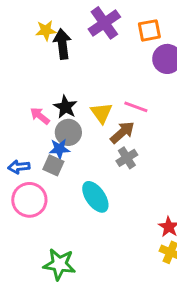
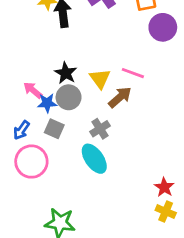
pink arrow: (40, 116) -> (33, 90), moved
blue star: (59, 149) -> (47, 103), moved
gray cross: (127, 158) -> (100, 129), moved
blue arrow: (19, 167) -> (21, 130), turned -48

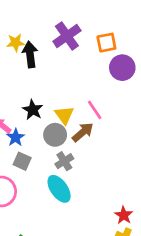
pink line: (133, 73) -> (95, 110), turned 36
gray circle: (69, 97) -> (55, 135), moved
blue star: (47, 103) -> (16, 137), turned -30

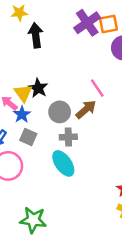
purple cross: (67, 36) -> (87, 23), moved
yellow star: (16, 43) -> (19, 13), moved
yellow triangle: (64, 115) -> (23, 93), moved
gray cross: (64, 161) -> (68, 137), turned 30

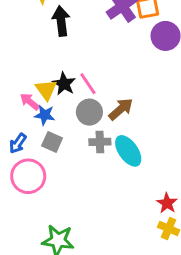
pink line: (97, 88) -> (88, 84), moved
blue star: (22, 114) -> (45, 115), turned -30
cyan ellipse: (63, 163) -> (128, 151), moved

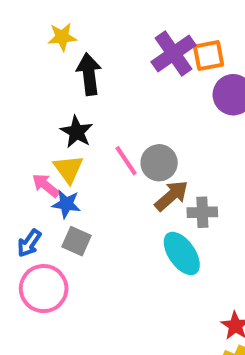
black star: (64, 84) -> (77, 132), moved
gray circle: (89, 112) -> (159, 163), moved
gray cross: (100, 142) -> (202, 212), moved

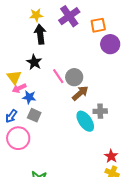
yellow star: (62, 37) -> (36, 15), moved
purple cross: (173, 53) -> (69, 16), moved
yellow triangle: (68, 169) -> (14, 77), moved
pink arrow: (46, 185) -> (19, 88), turned -64
gray cross: (202, 212) -> (100, 111), moved

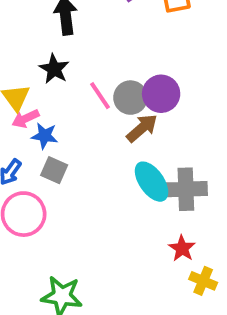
purple circle: (110, 44) -> (161, 94), moved
gray cross: (100, 111) -> (186, 189), moved, size x1.5
red star: (111, 156) -> (182, 248), moved

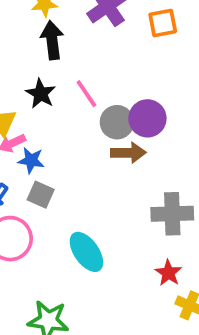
pink line: (100, 96) -> (86, 94), moved
brown arrow: (142, 128) -> (128, 153), turned 40
cyan ellipse: (152, 182) -> (86, 252), moved

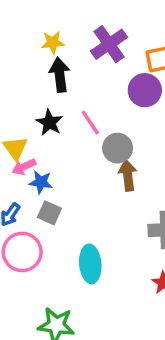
purple circle: (147, 118) -> (145, 90), moved
brown arrow: (128, 153) -> (128, 175), turned -96
cyan ellipse: (86, 252) -> (90, 264), turned 30

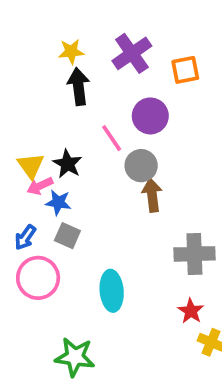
purple circle: (145, 90) -> (150, 116), moved
black star: (49, 123) -> (67, 164), moved

